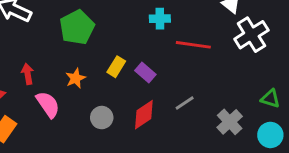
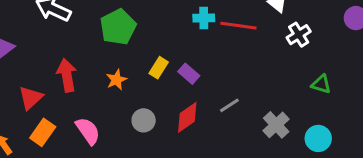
white cross: (251, 35) -> (299, 35), size x0.7
red line: (193, 45) -> (238, 26), moved
red arrow: (28, 74) -> (67, 75), size x1.5
green triangle: (270, 99) -> (321, 84), moved
pink semicircle: (48, 104) -> (88, 131), moved

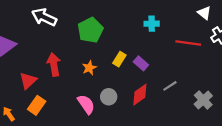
red line: (238, 26) -> (188, 43), moved
pink semicircle: (88, 131) -> (86, 104), moved

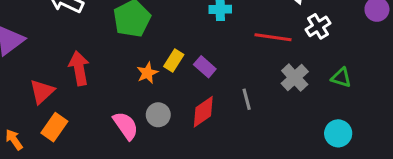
orange star: (89, 68) -> (147, 73), moved
gray line: (170, 86) -> (247, 99), turned -72
gray cross: (203, 100) -> (295, 78), moved

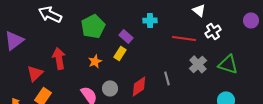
purple rectangle: (205, 67) -> (126, 36), moved
orange star: (147, 73) -> (95, 61), moved
green triangle: (341, 78) -> (228, 64), size x1.5

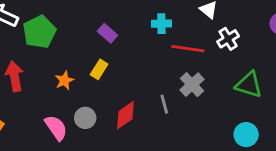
cyan cross: (150, 20) -> (161, 24), moved
green pentagon: (93, 26) -> (39, 32), moved
purple rectangle: (126, 36) -> (107, 33), moved
gray cross: (198, 64) -> (192, 85), moved

